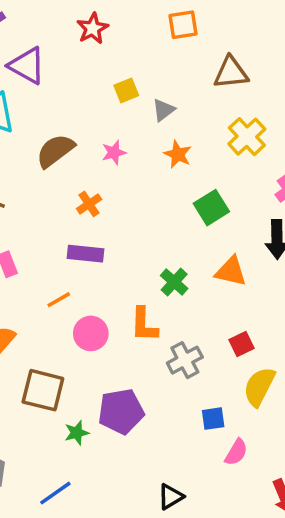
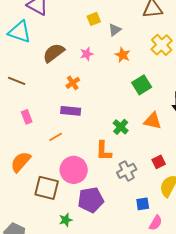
pink circle: (91, 333) -> (74, 170), moved, size x1.4
green star: (77, 433) -> (66, 220), moved

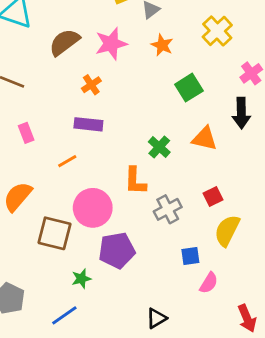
pink star: (87, 54) -> (111, 44), size x1.6

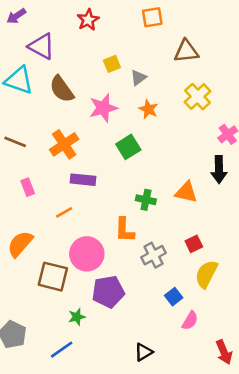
brown semicircle: (64, 42) -> (62, 89), moved, turned -88
orange cross: (91, 85) -> (64, 144), moved, size x1.6
green square: (189, 88) -> (128, 147), moved
green cross: (159, 147) -> (146, 200), turned -30
blue square: (190, 256) -> (174, 297), turned -30

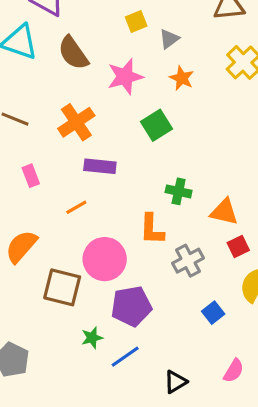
orange triangle: (186, 192) -> (224, 212), moved
pink semicircle: (190, 321) -> (234, 371), moved
blue line: (62, 350) -> (125, 357), moved

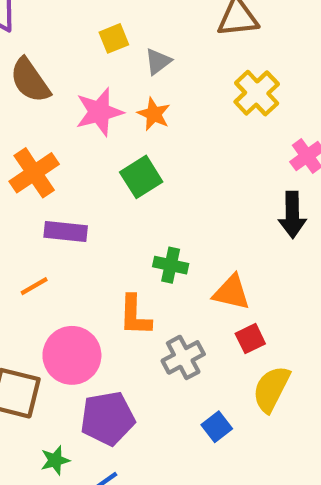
orange star: (182, 78) -> (154, 114), moved

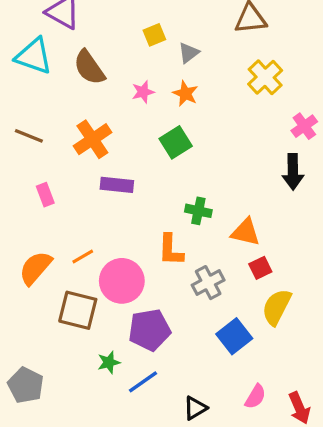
pink star: (99, 112) -> (143, 92), size x0.6
orange line: (34, 286) -> (83, 256), moved
blue square: (217, 427) -> (234, 336), size x1.5

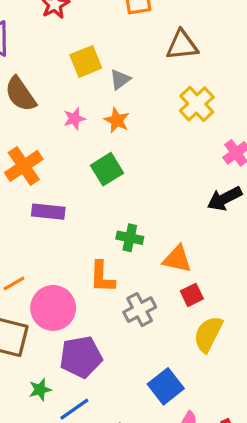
yellow square: (154, 35) -> (86, 61), size x1.4
black arrow: (293, 172) -> (225, 199), turned 64
blue square: (234, 336) -> (166, 386), moved

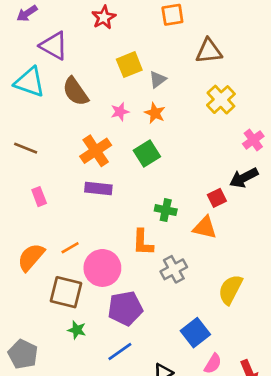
orange cross: (24, 166) -> (96, 151), moved
red square: (192, 295) -> (217, 198), moved
green star: (40, 390) -> (77, 330), moved, turned 30

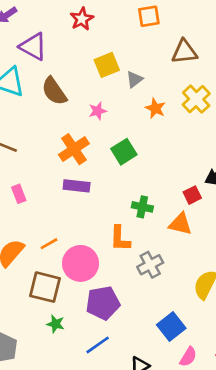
orange star: (155, 113) -> (155, 108), moved

